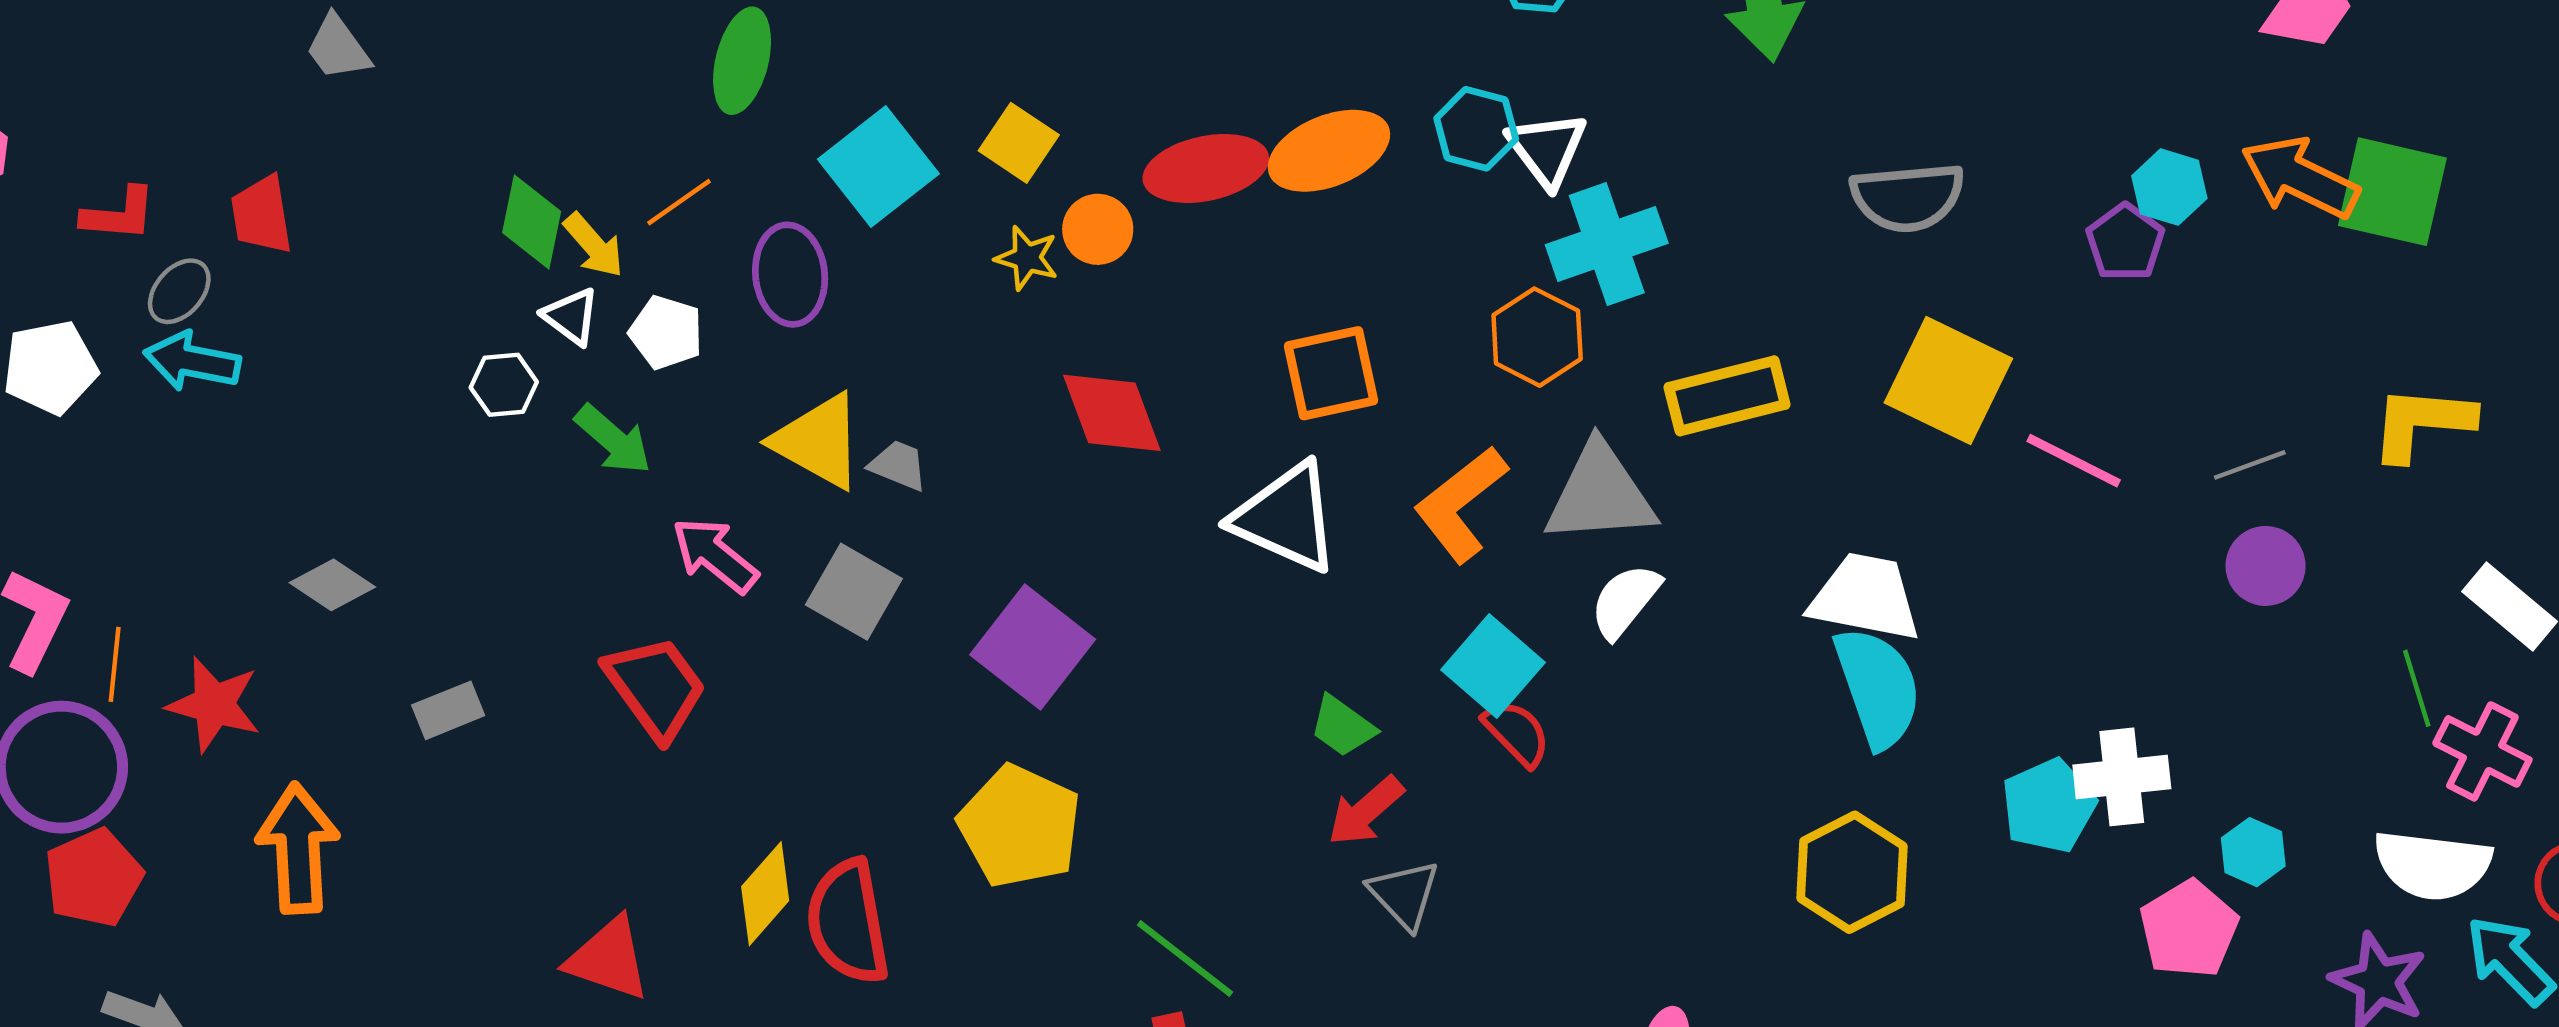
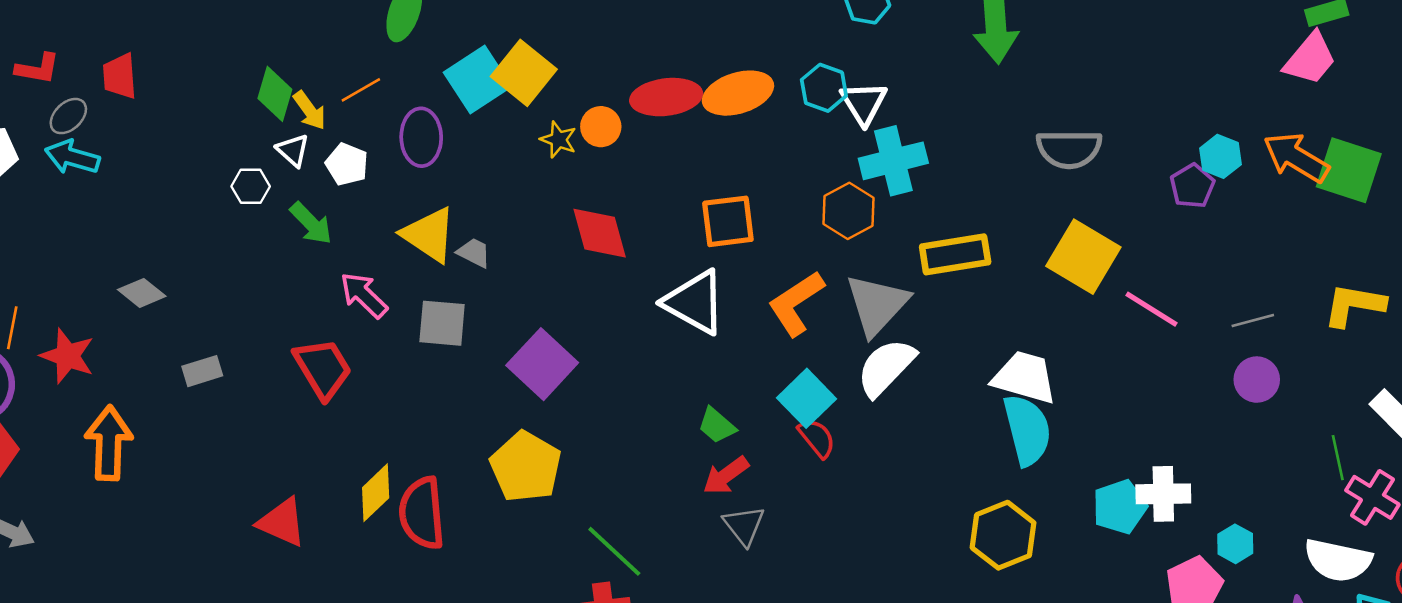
yellow square: (1019, 143) -> (524, 73), moved, size x1.4
gray triangle: (1600, 494) -> (877, 305), turned -48
gray square: (854, 592) -> (442, 323), turned -30
white semicircle: (1625, 601) -> (886, 367), size x1.4

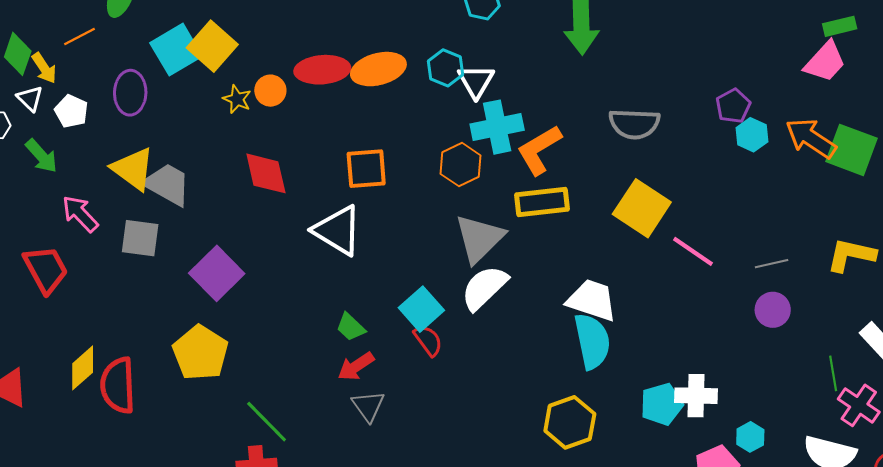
orange line: (361, 90) -> (80, 36), moved
purple pentagon: (1192, 186) -> (733, 106), moved
gray trapezoid: (474, 253) -> (167, 184), size x1.8
orange L-shape: (796, 303) -> (539, 150), moved

